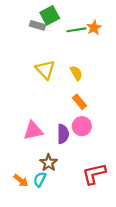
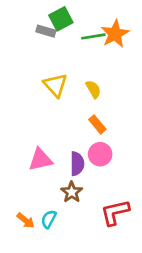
orange star: (94, 28) -> (115, 34), size x1.5
brown star: (49, 163) -> (72, 192), moved

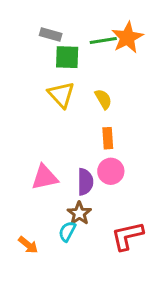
green square: (61, 19) -> (67, 57), moved, turned 30
orange rectangle: (97, 124) -> (108, 138), turned 36
cyan semicircle: (49, 219) -> (67, 231), moved

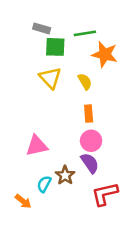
orange star: (127, 37) -> (105, 54), moved, turned -30
purple semicircle: (85, 182) -> (90, 163), moved, turned -35
cyan semicircle: (67, 231) -> (44, 184), moved

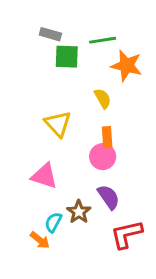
yellow triangle: (50, 78) -> (58, 124), moved
pink circle: (91, 141) -> (103, 157), moved
pink triangle: (37, 146) -> (44, 176), turned 30
orange arrow: (23, 201) -> (40, 240), moved

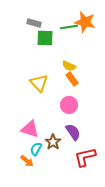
orange star: (127, 66) -> (85, 22), moved
yellow semicircle: (103, 98) -> (69, 66), turned 144
orange rectangle: (107, 137) -> (72, 79), moved, turned -32
pink triangle: (44, 176) -> (30, 129), moved

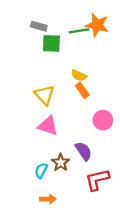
pink circle: (69, 105) -> (103, 120), moved
pink triangle: (30, 129) -> (48, 126), moved
orange arrow: (27, 161) -> (48, 199), moved, turned -40

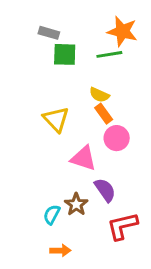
green line: (79, 31) -> (109, 54), moved
pink circle: (103, 120) -> (117, 138), moved
pink triangle: (48, 126) -> (83, 158), moved

